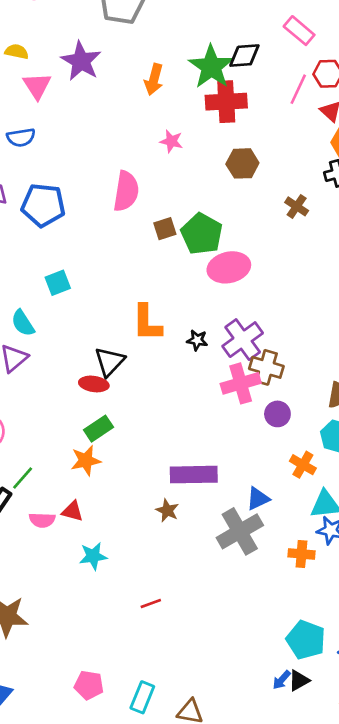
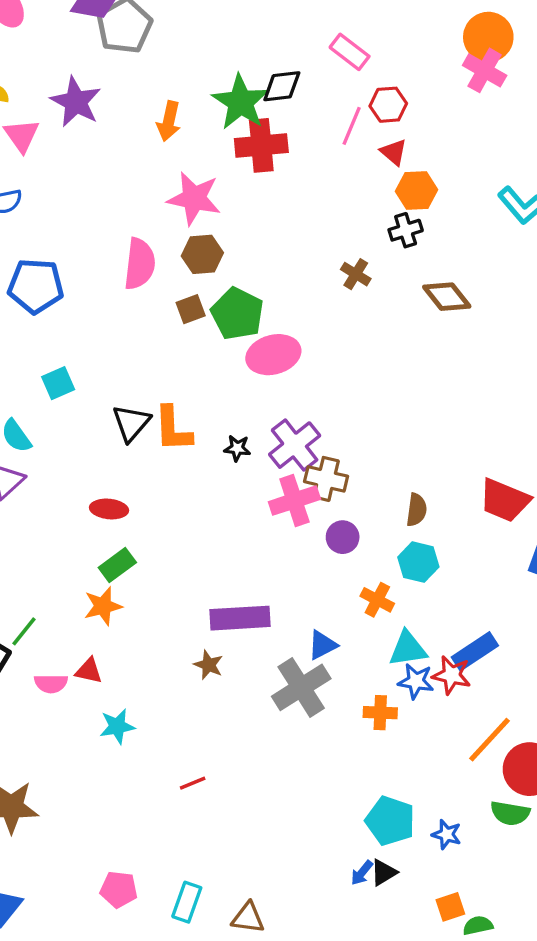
pink star: (171, 141) -> (194, 198), size x1.8
brown hexagon: (242, 163) -> (202, 254), moved
black triangle: (110, 362) -> (131, 423), moved

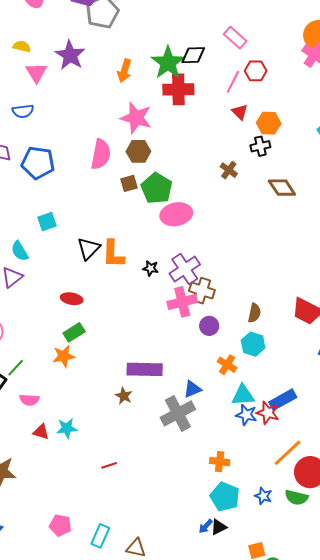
red triangle: (394, 152) -> (240, 112), moved
red triangle: (89, 671) -> (41, 432), moved
orange cross: (380, 713) -> (220, 462), moved
blue star: (447, 834) -> (263, 496), moved

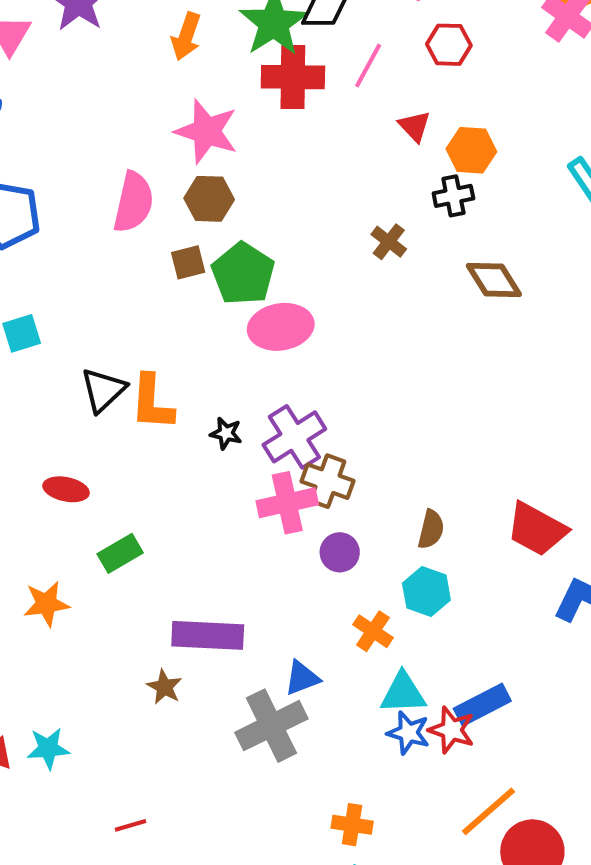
pink line: (233, 82) -> (368, 65), moved
green rectangle: (74, 332) -> (120, 553), moved

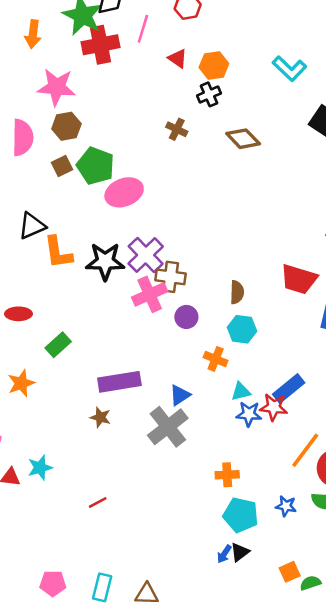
black triangle: (103, 390) -> (32, 226), moved, turned 32
black star: (226, 433) -> (105, 261), size x2.0
cyan triangle: (403, 693) -> (241, 392), size x0.7

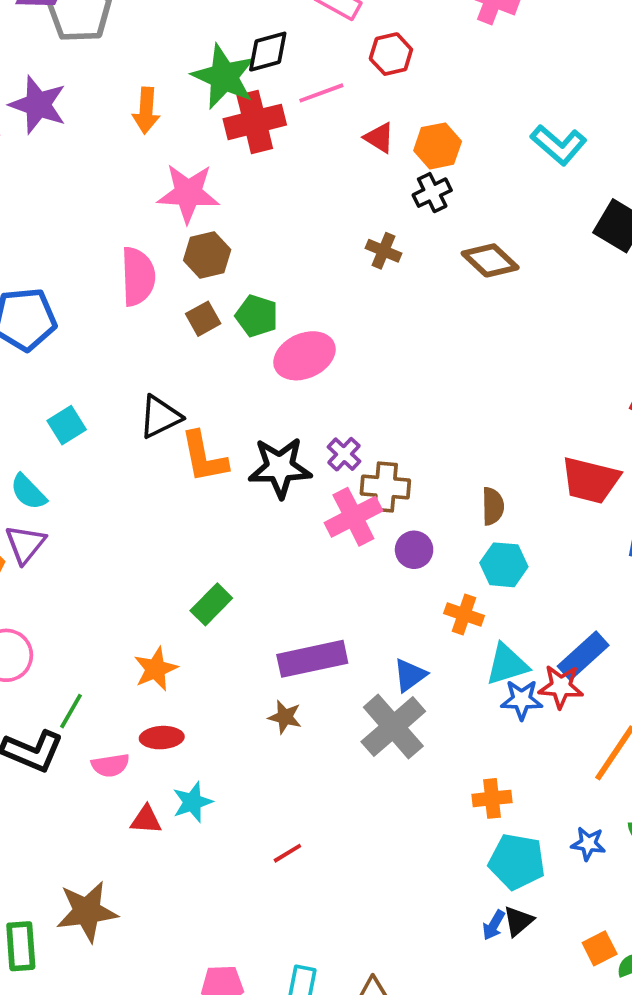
pink line: (143, 29) -> (321, 93), turned 56
green pentagon: (96, 166) -> (257, 316), size x0.7
purple cross: (146, 255) -> (344, 454), size x0.6
red ellipse: (19, 314) -> (162, 738), moved
cyan triangle: (241, 392) -> (507, 664), size x1.4

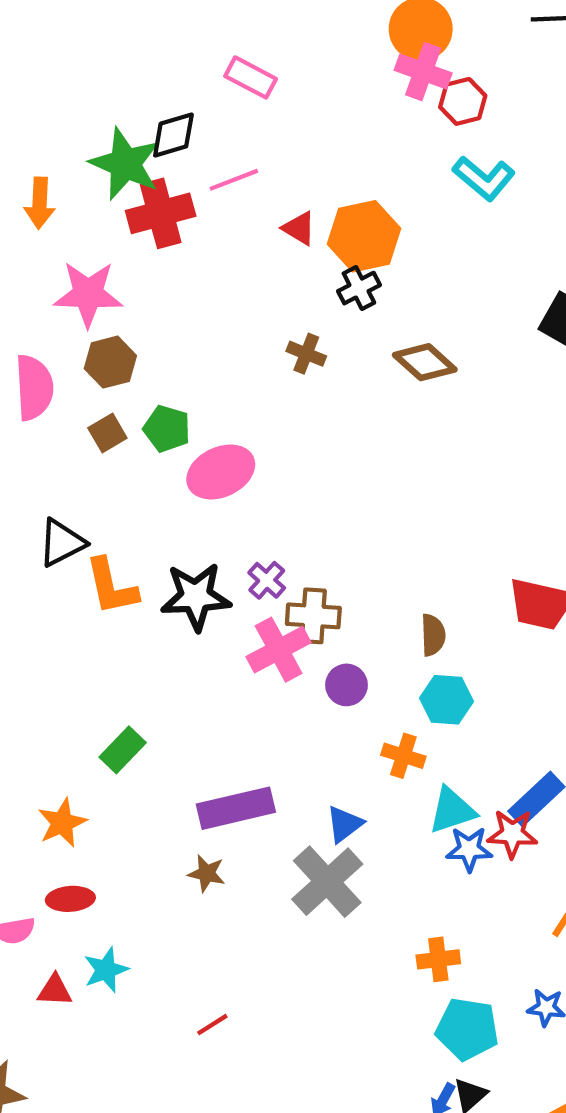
red hexagon: (391, 54) -> (463, 101), moved
cyan L-shape: (559, 145) -> (484, 178), moved
orange hexagon: (438, 146) -> (364, 236), size x1.4

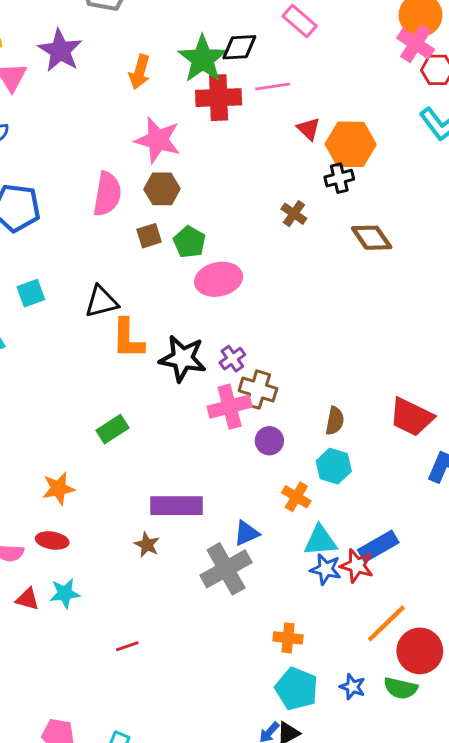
green rectangle: (123, 750) -> (113, 429), moved

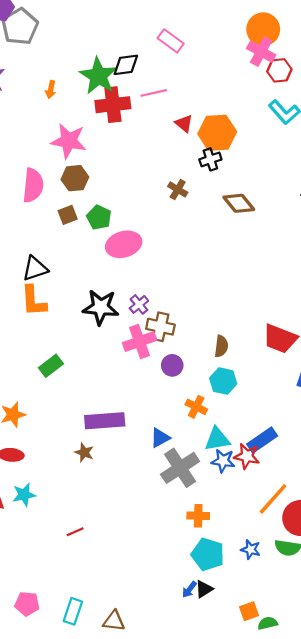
orange arrow: (140, 72) -> (51, 90), size x0.7
orange L-shape: (128, 339) -> (34, 301), moved
gray cross: (226, 569) -> (180, 468), moved

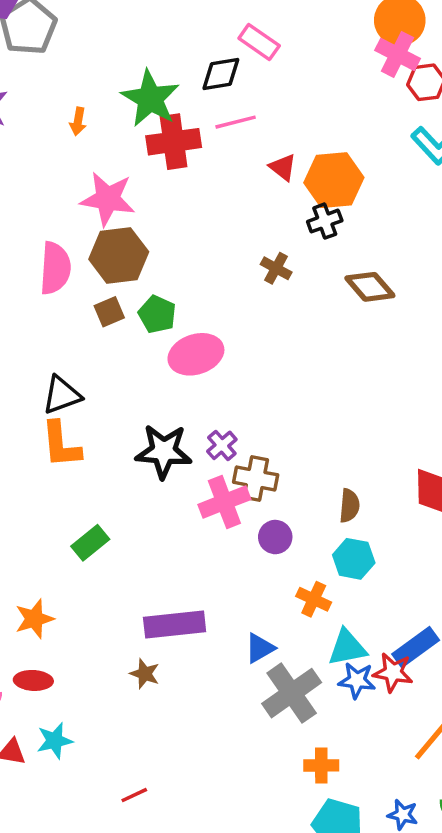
black diamond: (126, 65) -> (221, 74), moved
brown hexagon: (75, 178) -> (119, 256), size x1.4

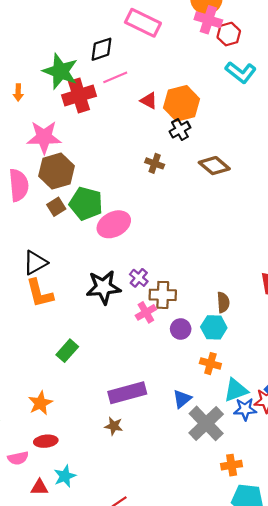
pink rectangle: (259, 42) -> (143, 23), moved, size x1.4
green pentagon: (157, 314) -> (86, 203), size x1.4
pink cross: (224, 502) -> (146, 312), size x0.7
cyan hexagon: (354, 559) -> (214, 327), moved

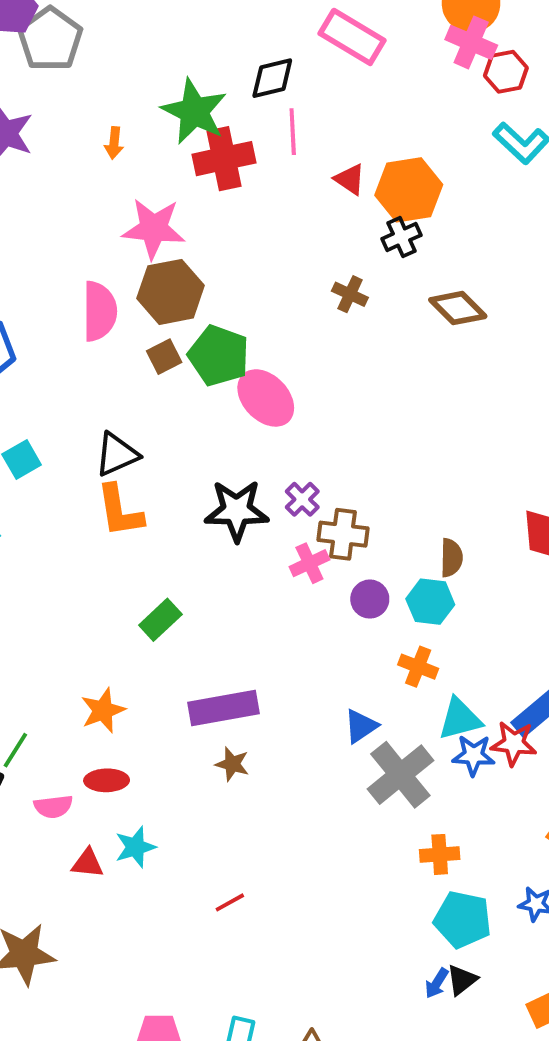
pink line: (115, 77) -> (293, 132), turned -75
pink ellipse: (114, 224) -> (266, 398), turned 68
purple rectangle: (127, 393) -> (224, 708), moved

